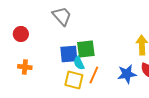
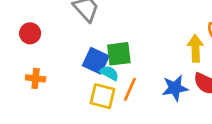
blue square: (69, 54) -> (96, 61), turned 30
cyan semicircle: (79, 63) -> (109, 73), turned 144

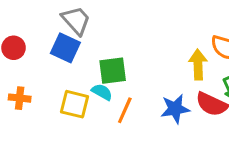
blue square: (96, 61) -> (65, 48), moved
yellow square: (103, 96) -> (74, 104), moved

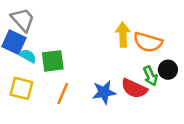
yellow arrow: (198, 65) -> (123, 35), moved
cyan semicircle: (102, 92) -> (28, 56), moved

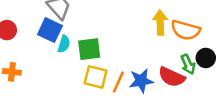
cyan semicircle: (28, 56) -> (64, 44), turned 78
yellow square: (21, 88) -> (96, 77), moved
orange line: (63, 93) -> (118, 82), moved

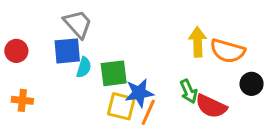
blue square: (50, 30) -> (67, 51), turned -30
green arrow: (188, 64) -> (189, 91), moved
blue star: (141, 81) -> (139, 93), moved

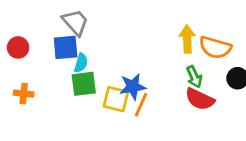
green square: (114, 73) -> (84, 84), moved
green arrow: (189, 91) -> (194, 77), moved

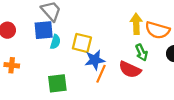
green square: (84, 84) -> (57, 83), moved
yellow square: (116, 99) -> (82, 43), moved
red semicircle: (200, 99) -> (130, 70), moved

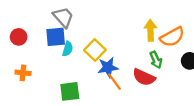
orange semicircle: (157, 30) -> (172, 37), turned -45
yellow square: (82, 43) -> (95, 50), turned 30
orange line: (101, 74) -> (114, 82), turned -60

